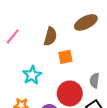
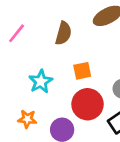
orange square: (65, 57) -> (82, 71), moved

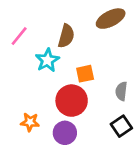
cyan star: (41, 81) -> (47, 60), moved
red circle: (88, 104) -> (72, 101), moved

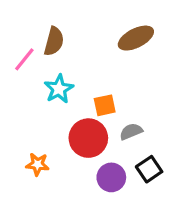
brown semicircle: (66, 36) -> (54, 41), moved
gray semicircle: (121, 91) -> (131, 132), moved, turned 60
purple circle: (65, 133) -> (111, 177), moved

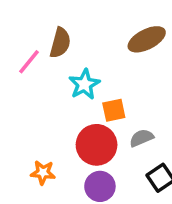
cyan star: (59, 89) -> (84, 84), moved
purple circle: (111, 177) -> (100, 186), moved

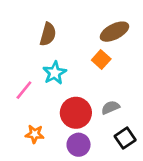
pink line: (29, 62) -> (24, 90), moved
cyan star: (84, 84) -> (55, 73), moved
orange square: (114, 110) -> (101, 60), moved, turned -36

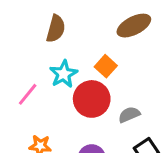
orange square: (101, 60) -> (106, 66), moved
red circle: (76, 113) -> (92, 99), moved

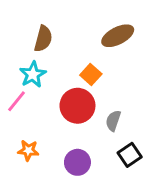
cyan star: (64, 74) -> (33, 74), moved
gray semicircle: (129, 115) -> (113, 121), turned -48

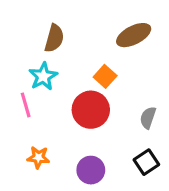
pink line: (16, 101) -> (26, 105), turned -55
gray semicircle: (113, 121) -> (148, 118), moved

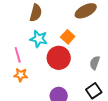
cyan star: (43, 76) -> (39, 39), moved, turned -30
orange star: (38, 157) -> (21, 75), moved

